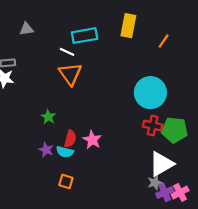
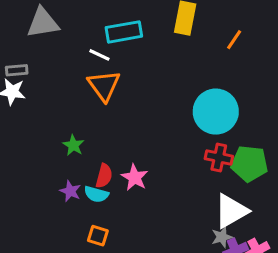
gray triangle: (26, 29) -> (43, 23), size x1.6

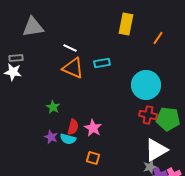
cyan rectangle: (124, 32) -> (102, 63), moved, size x0.7
orange triangle: (104, 86) -> (73, 68), turned -30
orange square: (98, 236) -> (93, 158), moved

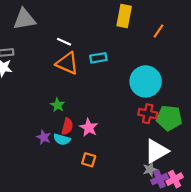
green star: (53, 107) -> (58, 105), moved

